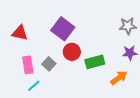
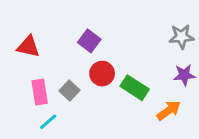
purple square: (63, 29) -> (89, 41), size x0.7
green rectangle: (95, 62) -> (135, 88), turned 48

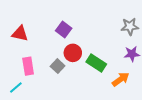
gray square: (69, 91) -> (58, 66), moved
cyan line: (48, 122) -> (16, 87), moved

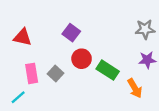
gray square: (58, 66) -> (55, 73), moved
orange arrow: (121, 79) -> (135, 88), turned 96

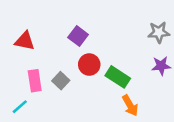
orange arrow: (135, 88) -> (130, 105), moved

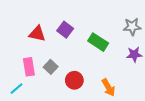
red triangle: (25, 41) -> (37, 34), moved
red circle: (89, 65) -> (74, 80), moved
green rectangle: (118, 77) -> (98, 42), moved

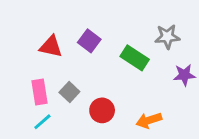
gray star: (132, 27) -> (167, 37), moved
orange arrow: (108, 87) -> (149, 120), turned 102
cyan line: (17, 89) -> (42, 122), moved

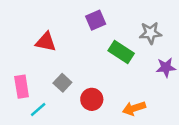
purple square: (89, 41) -> (96, 20), moved, turned 30
pink rectangle: (40, 92) -> (22, 87), moved

